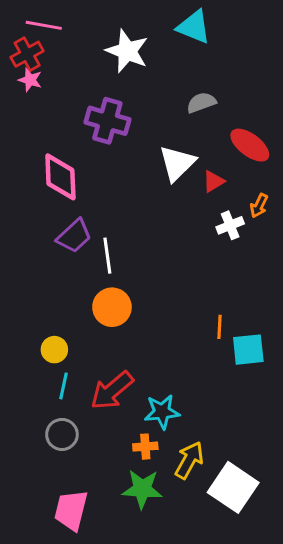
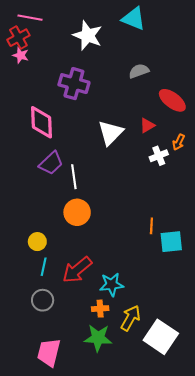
white triangle: (177, 163) -> (111, 133), moved

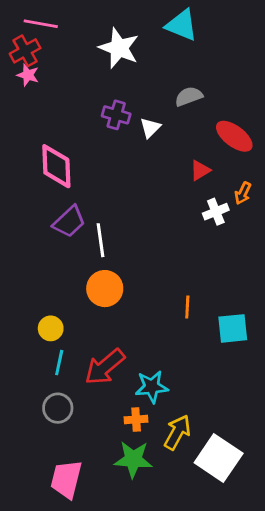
purple cross: (74, 84) -> (116, 115), moved, size x0.7
white triangle: (111, 133) -> (150, 128), moved, size x0.6
orange line: (151, 226) -> (187, 307), moved

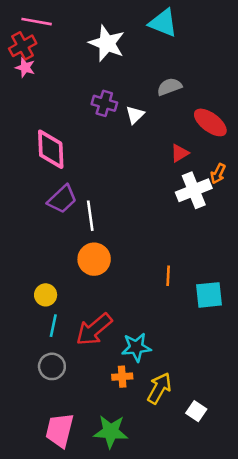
white cross: (216, 212) -> (194, 190), size x1.5
white square: (219, 458) -> (196, 411), size x0.5
green star: (133, 459) -> (111, 432), moved

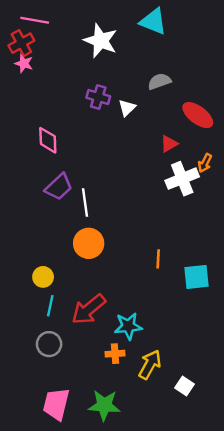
pink diamond: (51, 149) -> (48, 140), size x0.7

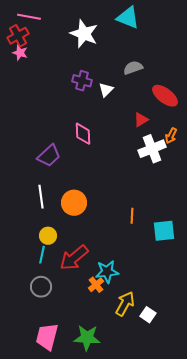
pink diamond: (48, 140) -> (83, 134), moved
white line: (85, 203) -> (41, 197), moved
yellow circle: (43, 277) -> (48, 236), moved
orange cross: (115, 354) -> (96, 285), moved, turned -35
white square: (185, 386) -> (148, 315), moved

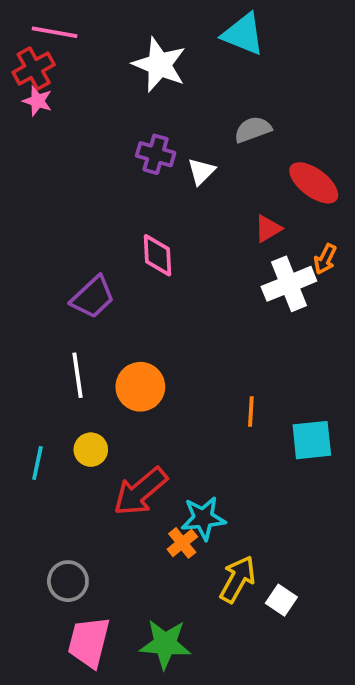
cyan line: (42, 255) -> (37, 463), moved
gray circle: (41, 287) -> (68, 581), moved

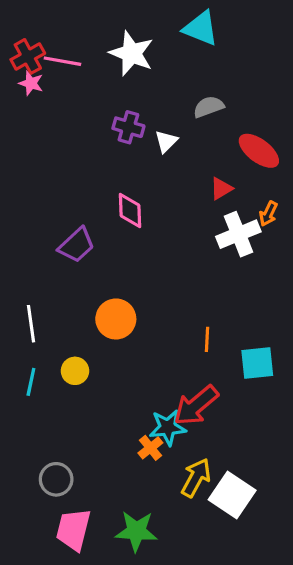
pink line: (55, 32) -> (62, 61), moved
white line: (77, 375) -> (31, 324), moved
red arrow: (140, 492) -> (196, 405), moved
white square: (281, 600) -> (232, 495), size x1.8

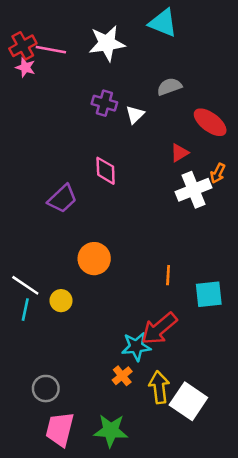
white star: (132, 53) -> (107, 43), turned -30
white line: (31, 324) -> (25, 285), moved, turned -48
orange cross: (150, 448) -> (122, 376), moved
yellow arrow: (196, 478) -> (159, 387), turned -36

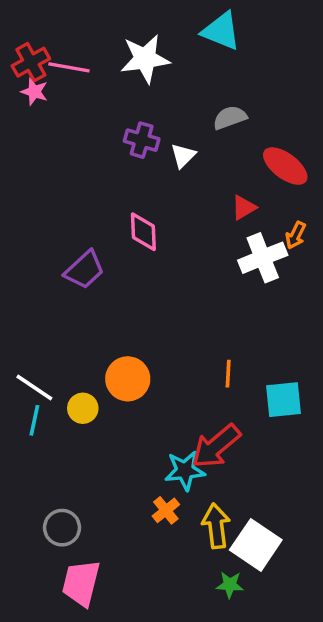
orange circle: (94, 259) -> (128, 379), moved
green star: (111, 431) -> (230, 585), moved, size x0.6

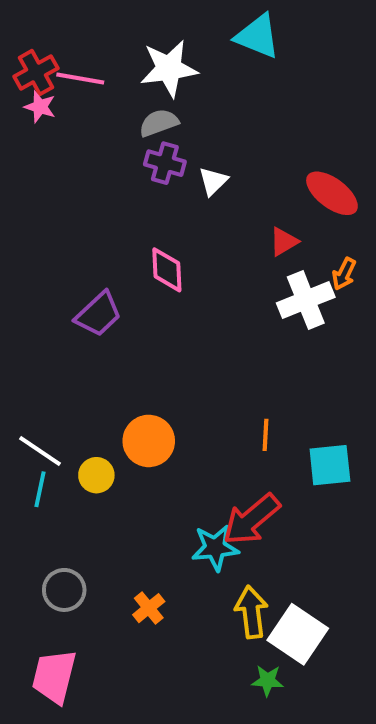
gray semicircle: (230, 118) -> (159, 123), moved
orange cross: (166, 510) -> (149, 608), moved
gray circle: (62, 528) -> (64, 590), moved
pink trapezoid: (81, 583) -> (54, 677), moved

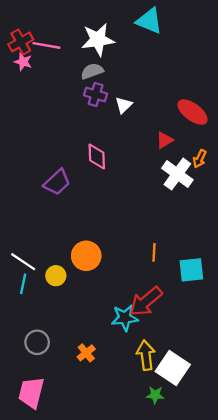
white cross: (306, 300) -> (177, 174), turned -32

